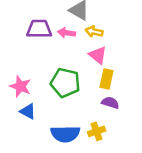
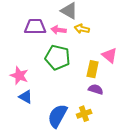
pink triangle: (98, 55) -> (109, 55), moved
green pentagon: (65, 83) -> (57, 57), moved
blue semicircle: (65, 134) -> (57, 116), turned 120

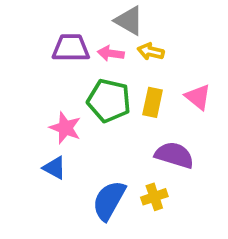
yellow rectangle: (93, 69) -> (153, 102), moved
pink star: (19, 76) -> (65, 128), moved
purple semicircle: (96, 89) -> (174, 155), size x1.5

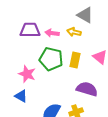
gray triangle: (129, 21) -> (85, 15), moved

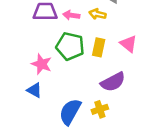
purple semicircle: (87, 89) -> (113, 82), turned 135

